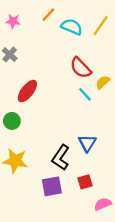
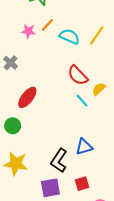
pink star: (13, 21) -> (28, 31), moved
blue triangle: (87, 143) -> (84, 147), turned 42

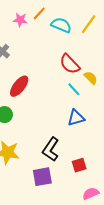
yellow semicircle: (99, 89) -> (91, 78), turned 88
blue triangle: (84, 147) -> (76, 118), moved
red square: (82, 184) -> (79, 165), moved

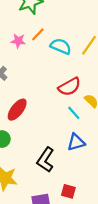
red semicircle: (70, 64) -> (69, 87), turned -75
black L-shape: (51, 149) -> (45, 160), moved
red square: (79, 165) -> (68, 191), moved, turned 32

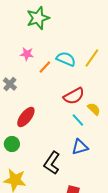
orange line: (38, 34) -> (45, 67), moved

